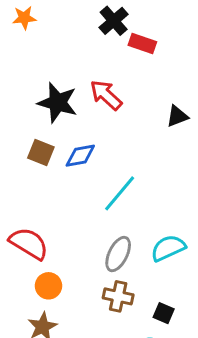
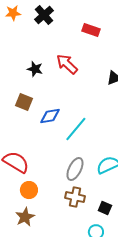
black cross: (114, 21) -> (44, 15), moved
black star: (58, 103) -> (35, 69), size x0.6
blue diamond: (80, 156) -> (50, 116), moved

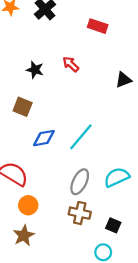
red arrow: (67, 64) -> (71, 64), size x0.7
blue diamond: (50, 116) -> (44, 138), moved

